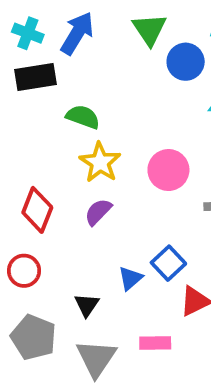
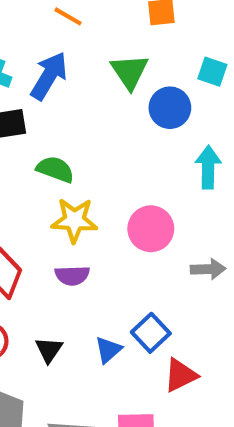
yellow star: (100, 162) -> (74, 220), turned -30
purple semicircle: (98, 212) -> (72, 275), turned -136
black triangle: (87, 305) -> (49, 350), moved

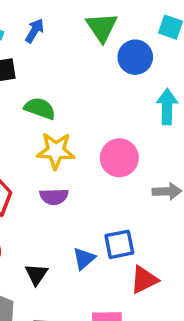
blue arrow: (49, 76) -> (35, 31), size x0.6
blue square: (151, 333) -> (119, 244), turned 32
black triangle: (49, 350) -> (36, 274), moved

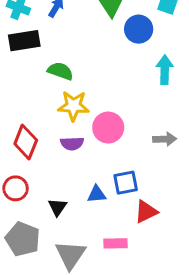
pink circle: (119, 158) -> (108, 128), moved
blue triangle: (84, 258) -> (97, 194), turned 36

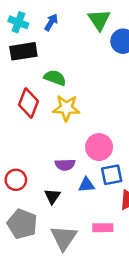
pink circle: (108, 128) -> (99, 147), moved
red diamond: (26, 142) -> (28, 103), moved
purple semicircle: (72, 143) -> (65, 165), moved

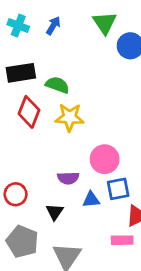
black rectangle: (23, 51) -> (21, 73), moved
pink rectangle: (103, 228) -> (122, 240), moved

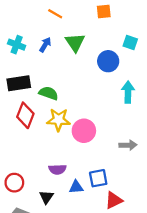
green triangle: (105, 23) -> (75, 42), moved
pink circle: (105, 159) -> (84, 131), moved

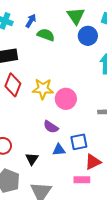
green triangle: (75, 42) -> (76, 16), moved
green semicircle: (49, 93) -> (46, 35), moved
purple semicircle: (57, 169) -> (51, 127), moved, turned 35

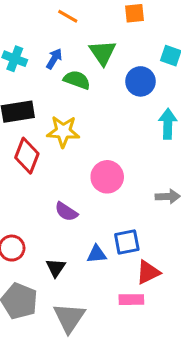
green triangle: (76, 16) -> (103, 53), moved
yellow star: (43, 89) -> (63, 131), moved
purple semicircle: (51, 127) -> (66, 212), moved

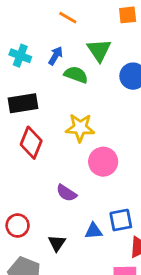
yellow star: (63, 131) -> (80, 128), moved

